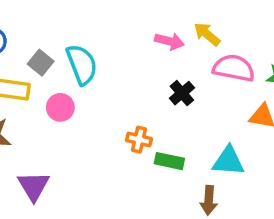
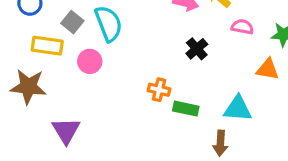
pink semicircle: (234, 68) -> (242, 27), size x0.6

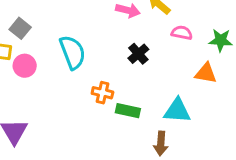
cyan semicircle: (109, 24) -> (73, 52), moved
pink circle: (90, 61) -> (25, 66), moved

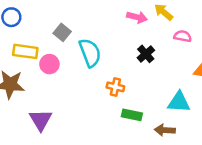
gray square: (20, 28) -> (62, 32), moved
green rectangle: (128, 111) -> (132, 115), moved
brown arrow: (161, 144) -> (165, 130), turned 90

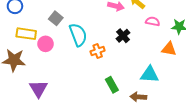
orange cross: (115, 87) -> (98, 51), moved, turned -32
green rectangle: (132, 115) -> (112, 85), turned 49

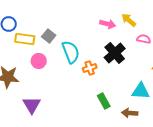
yellow rectangle: (26, 34) -> (25, 39), moved
black cross: (123, 36) -> (115, 53), size x1.5

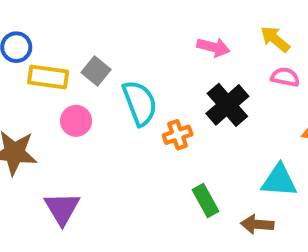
yellow arrow: (129, 20) -> (275, 39), moved

